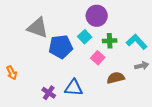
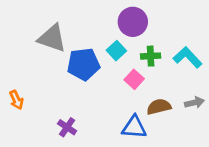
gray arrow: (142, 66) -> (194, 103), moved
blue triangle: (74, 88) -> (134, 127), moved

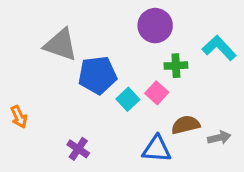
cyan square: (116, 51) -> (128, 99), moved
cyan L-shape: (188, 57) -> (219, 48), moved
gray arrow: (194, 103) -> (219, 138), moved

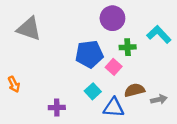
gray triangle: (61, 45) -> (29, 29), moved
blue pentagon: (97, 75) -> (89, 54), moved
cyan square: (128, 99) -> (93, 91), moved
purple cross: (78, 149) -> (57, 108), turned -35

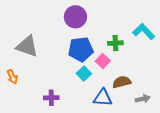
purple circle: (112, 18) -> (75, 17), moved
gray triangle: (29, 29) -> (27, 46), moved
cyan square: (93, 91) -> (84, 74), moved
gray arrow: (159, 99) -> (143, 99), moved

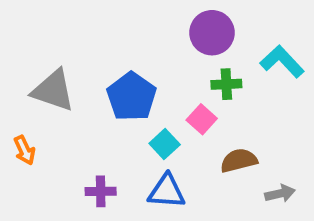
purple circle: (75, 17) -> (212, 33), moved
blue pentagon: (81, 49) -> (132, 97), moved, turned -30
blue triangle: (103, 98) -> (167, 191), moved

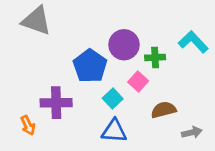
purple circle: (212, 33) -> (124, 45), moved
gray triangle: (53, 90) -> (36, 21), moved
orange arrow: (24, 150) -> (28, 125), moved
purple cross: (101, 191) -> (56, 103), moved, size x1.5

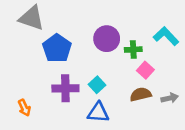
blue pentagon: (90, 66) -> (57, 48), moved
pink square: (138, 82) -> (145, 70), moved
purple cross: (56, 103) -> (65, 88), moved
gray arrow: (192, 132) -> (170, 98), moved

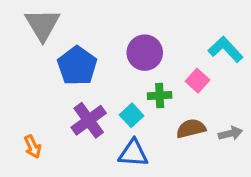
gray triangle: (32, 18) -> (42, 25), turned 40
green cross: (133, 50) -> (160, 96), moved
pink square: (145, 70) -> (198, 81), moved
purple cross: (65, 88) -> (89, 120), turned -35

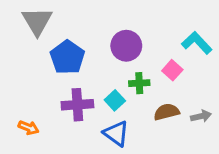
purple cross: (89, 120) -> (77, 105), turned 32
orange arrow: (33, 147) -> (29, 128), turned -42
blue triangle: (133, 153) -> (116, 133), turned 32

